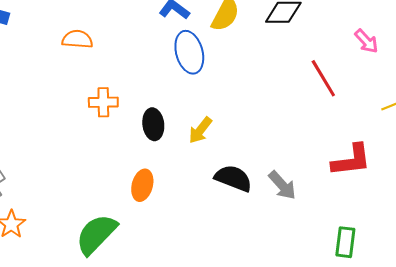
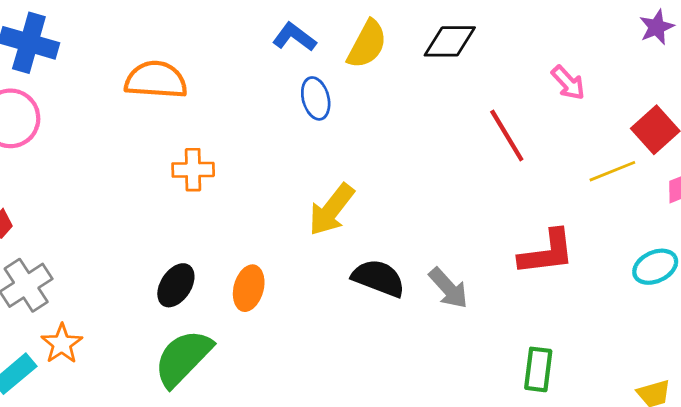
orange semicircle: (77, 39) -> (156, 80), size x1.4
blue ellipse: (189, 52) -> (316, 98), size x0.7
black ellipse: (153, 124) -> (176, 285), moved, turned 40
yellow arrow: (200, 130) -> (331, 210), size x1.4

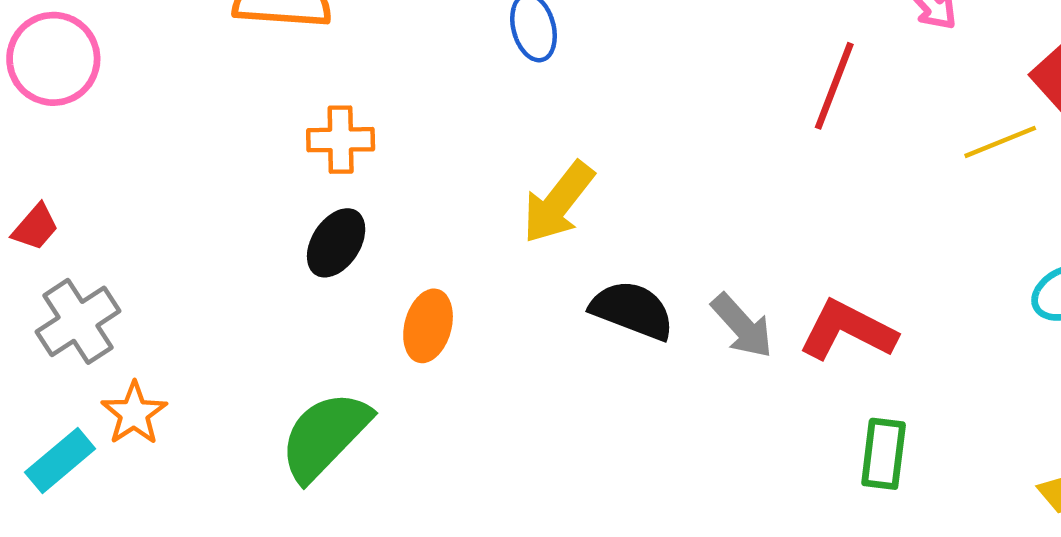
red line: (507, 136) -> (834, 86), turned 52
red L-shape: (547, 252) -> (848, 330), moved, turned -146
black ellipse: (176, 285) -> (336, 243), moved

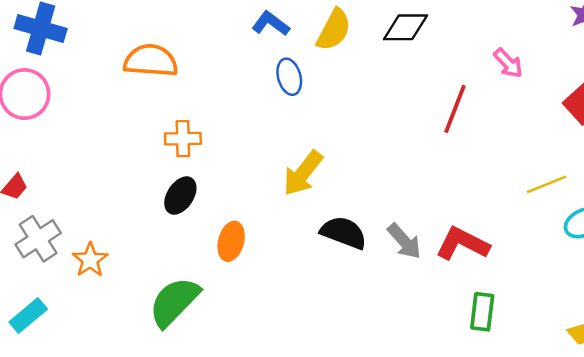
yellow line: (1000, 142) -> (547, 184), moved
orange star: (134, 413) -> (90, 260), moved

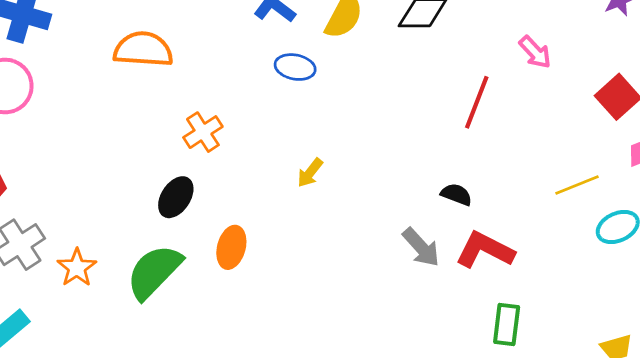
blue ellipse: (289, 77) -> (295, 67), turned -64
orange cross: (183, 139) -> (203, 132), moved, turned -32
yellow arrow: (303, 173) -> (310, 173), size x0.6
black semicircle: (344, 233) -> (456, 194), moved, size x0.6
green semicircle: (174, 302) -> (154, 272), moved

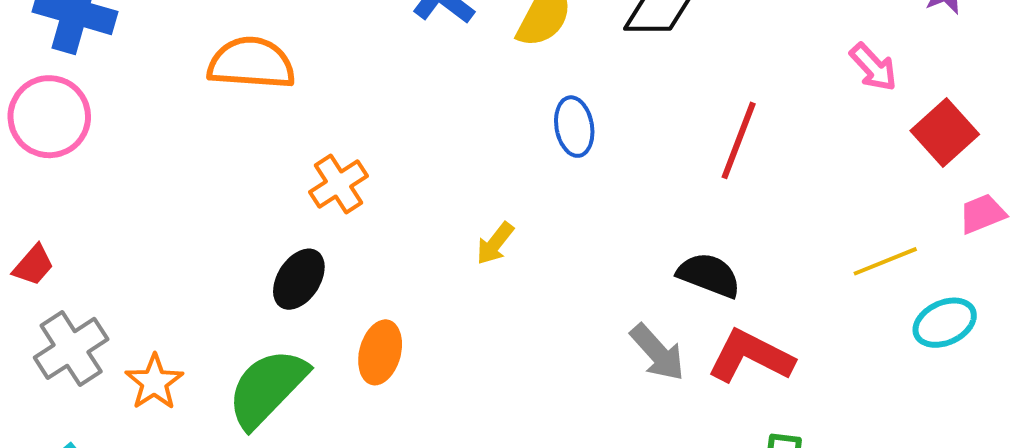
pink arrow: (535, 52) -> (873, 67), moved
blue ellipse: (295, 67) -> (574, 127), moved, turned 69
black semicircle: (456, 194) -> (709, 275), size x1.4

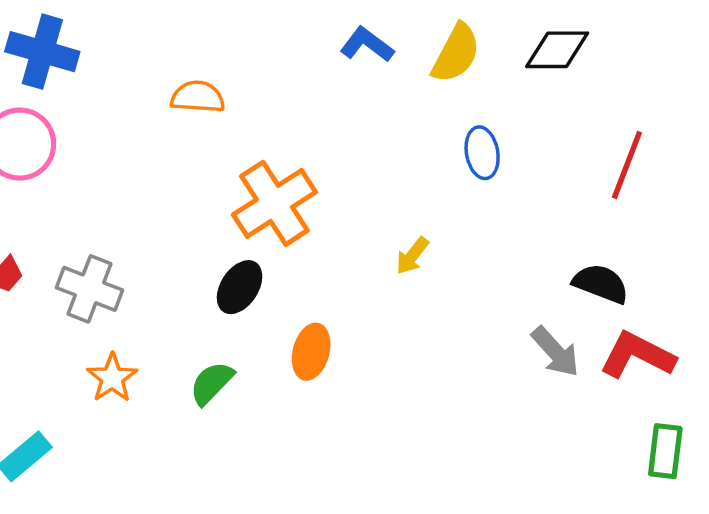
orange semicircle: (251, 63) -> (198, 97), size x0.7
orange cross: (338, 184) -> (274, 203), size x1.6
gray cross: (71, 348) -> (89, 289), moved, turned -36
green semicircle: (267, 388) -> (212, 383), size x0.6

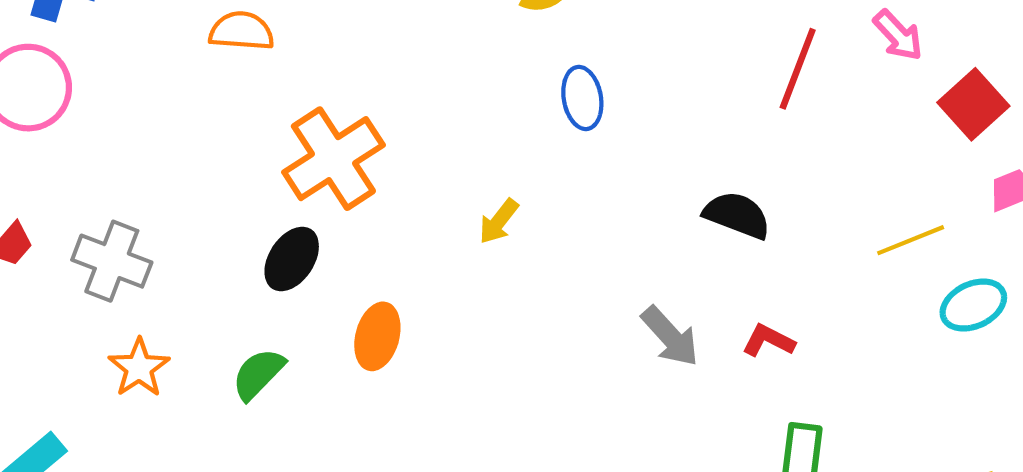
red line: (627, 165) -> (798, 69), moved
black semicircle: (601, 284) -> (737, 215), moved
red L-shape: (637, 355) -> (768, 341), size x0.6

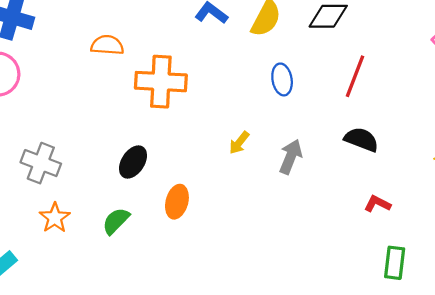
red line: (798, 69) -> (355, 76), moved
orange cross: (333, 159) -> (161, 82), moved, turned 36
gray arrow: (670, 336) -> (291, 157), moved, turned -116

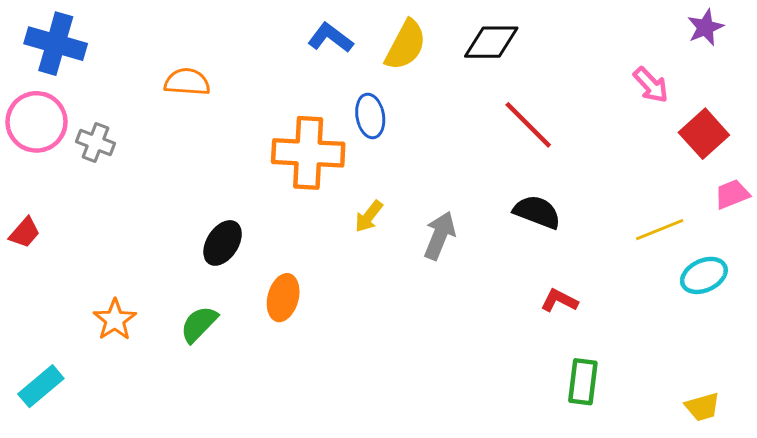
red line: (355, 76) -> (528, 125), turned -66
blue ellipse: (282, 79) -> (370, 116), moved
orange cross: (161, 82) -> (308, 153), moved
gray cross: (41, 163) -> (96, 143), moved, size x0.7

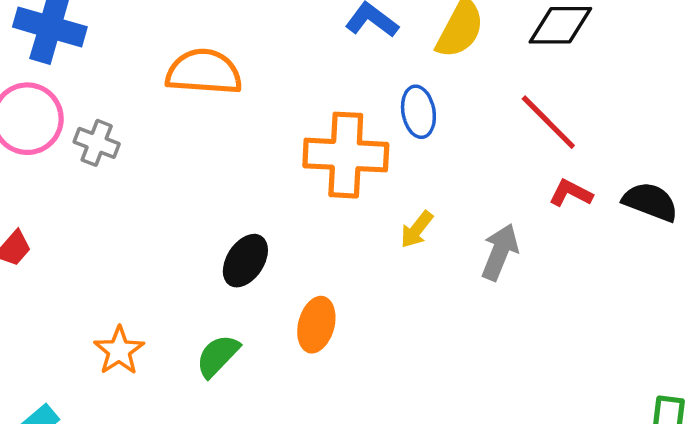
orange semicircle: (187, 82) -> (204, 72), size x1.4
red line: (528, 125) -> (548, 122), moved
black semicircle: (537, 212) -> (650, 202), moved
red L-shape: (559, 301) -> (571, 193), moved

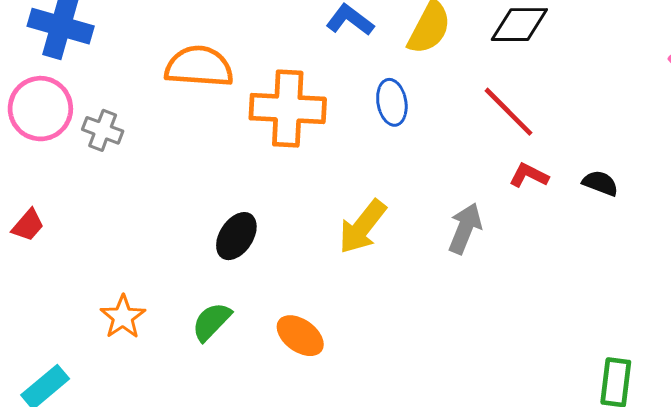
orange cross: (346, 155) -> (288, 109), moved
black semicircle: (650, 202) -> (600, 183), size x0.7
yellow arrow: (417, 229) -> (362, 227), moved, size x1.6
orange ellipse: (316, 325) -> (300, 336), moved, turned -69

